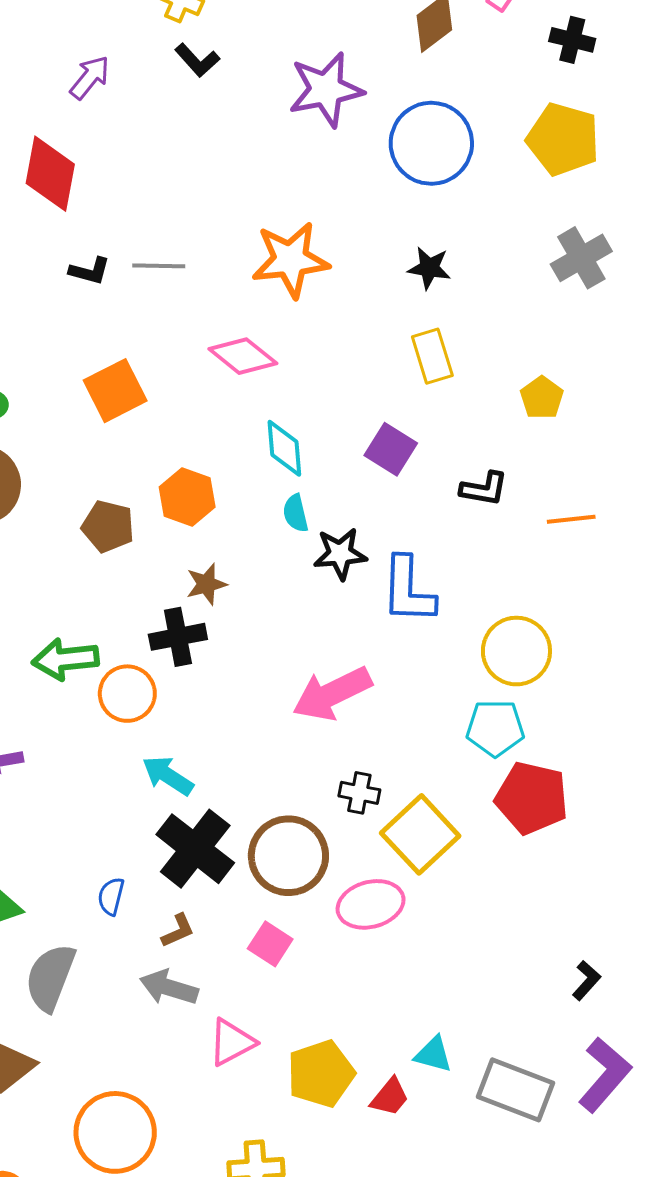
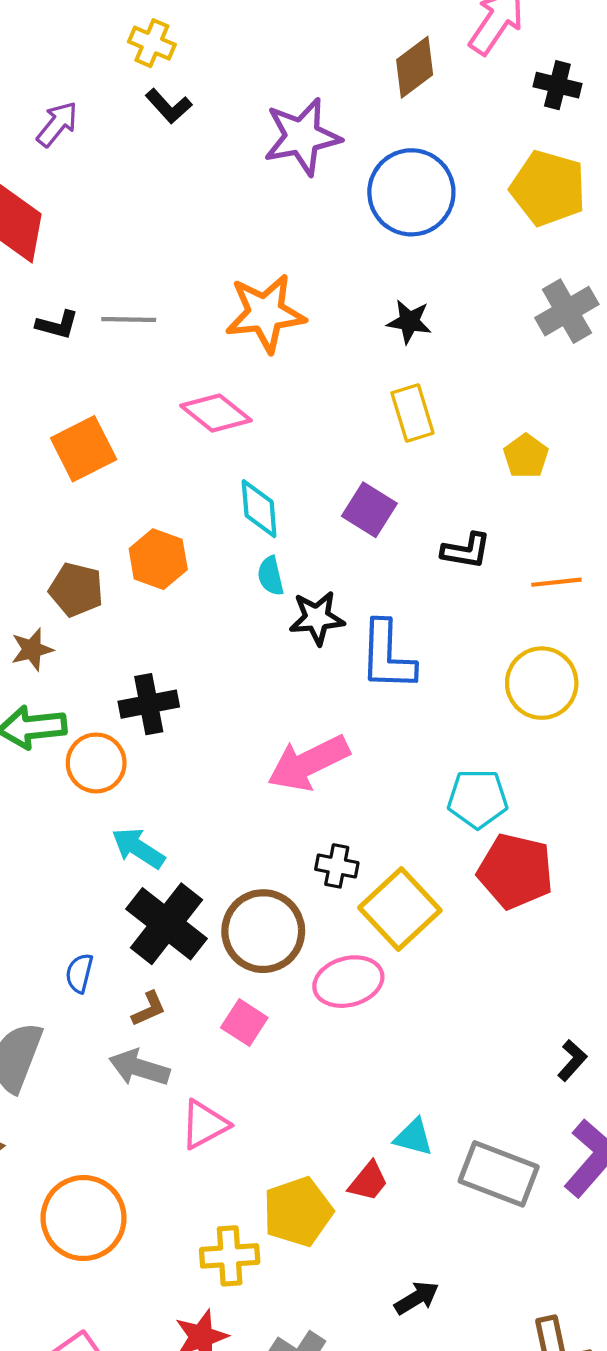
brown star: (206, 584) -> (32, 649), moved
yellow circle: (516, 651) -> (542, 683), moved
yellow pentagon: (321, 1074) -> (298, 1212), moved

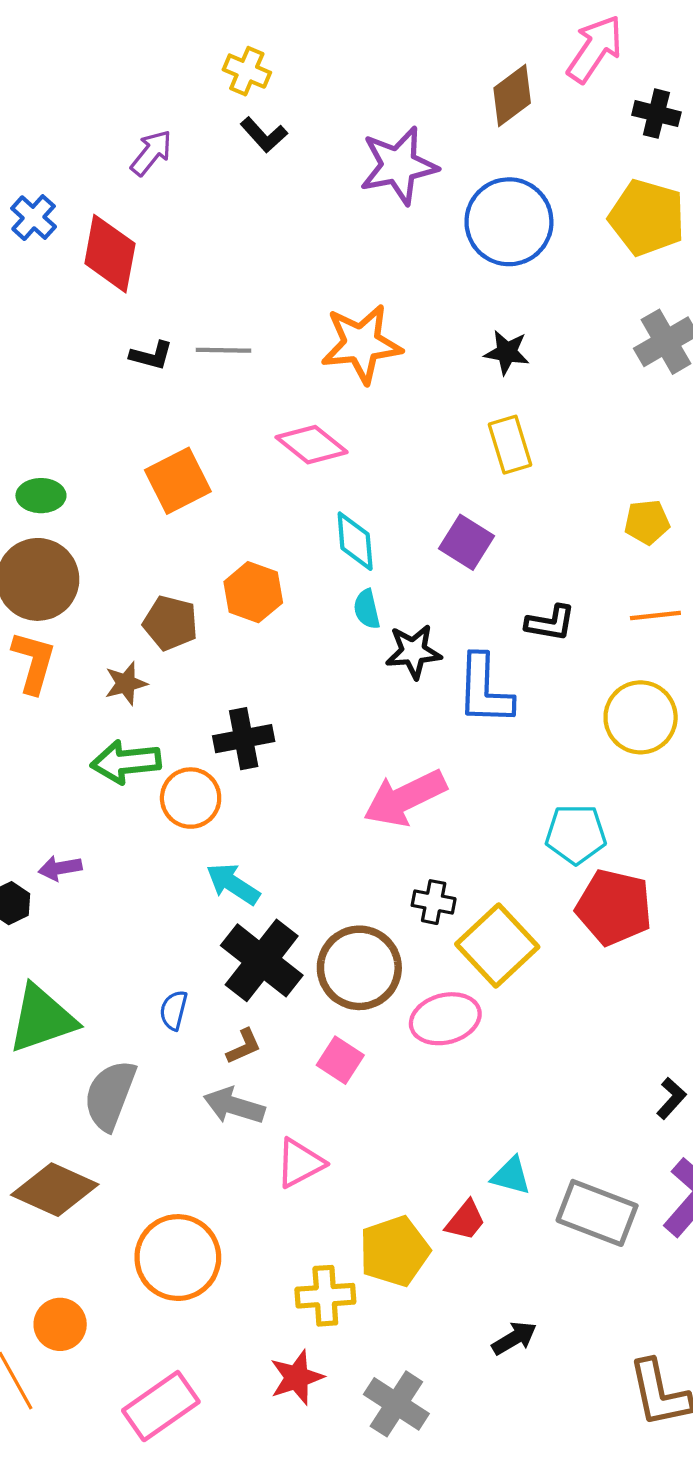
yellow pentagon: (526, 456) -> (647, 522), moved, turned 30
black L-shape: (466, 551) -> (550, 623), moved

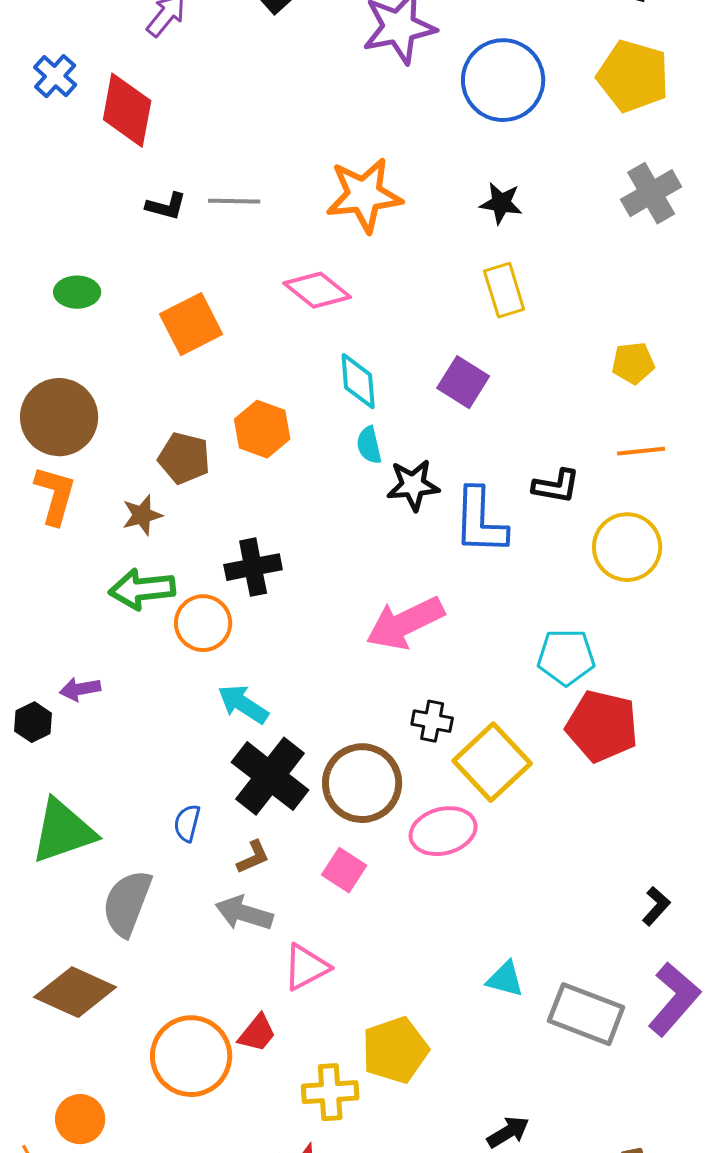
green ellipse: (41, 496) -> (77, 292), moved
black L-shape: (550, 623) -> (556, 486), moved
red trapezoid: (465, 1220) -> (257, 1033), moved

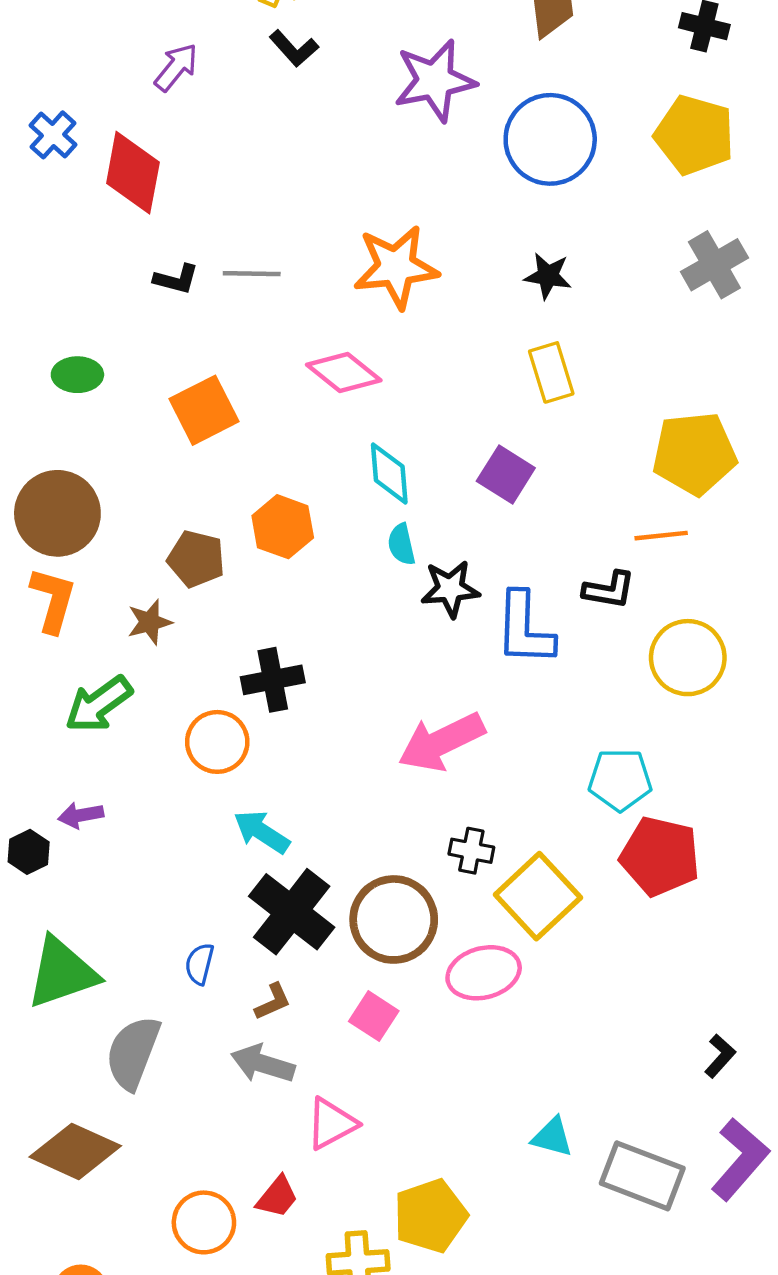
yellow pentagon: (633, 363) -> (694, 453), size x1.8
orange line: (641, 451) -> (661, 536), moved
green arrow: (142, 589) -> (99, 704), moved, turned -30
orange circle: (191, 1056) -> (204, 1222), size x0.7

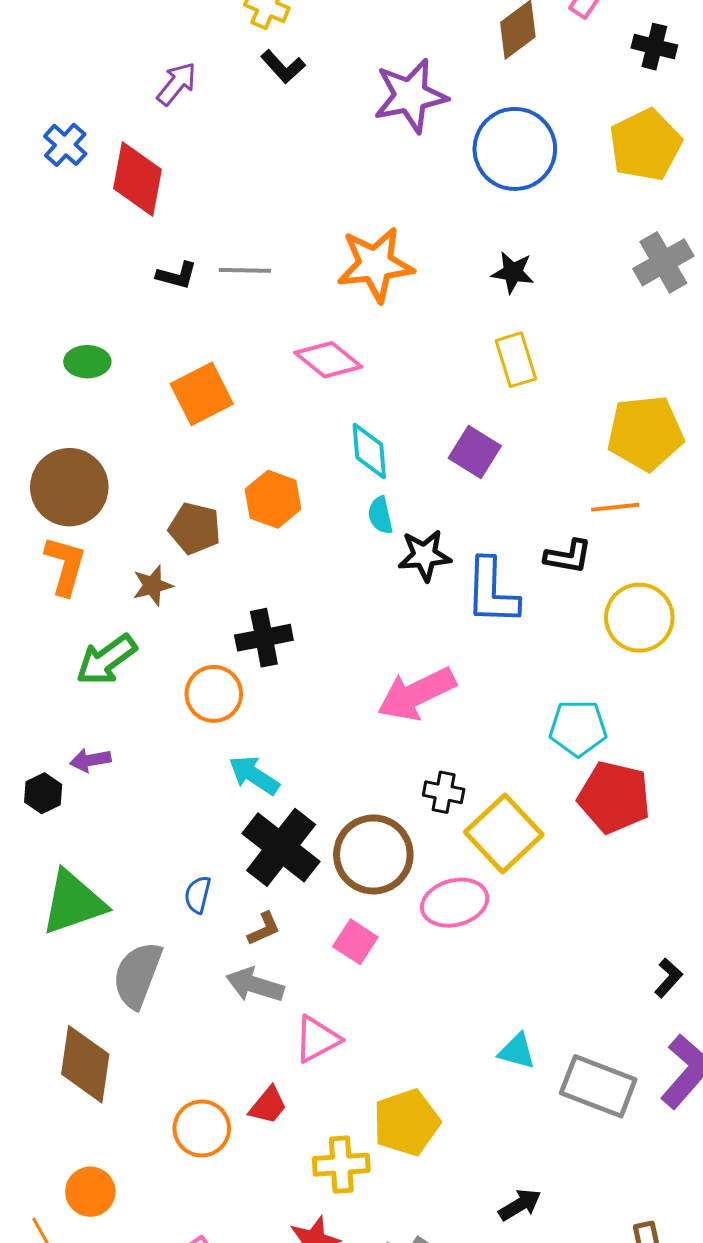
yellow pentagon: (694, 135) -> (645, 145), turned 30
brown diamond: (75, 1151) -> (85, 1064), turned 74

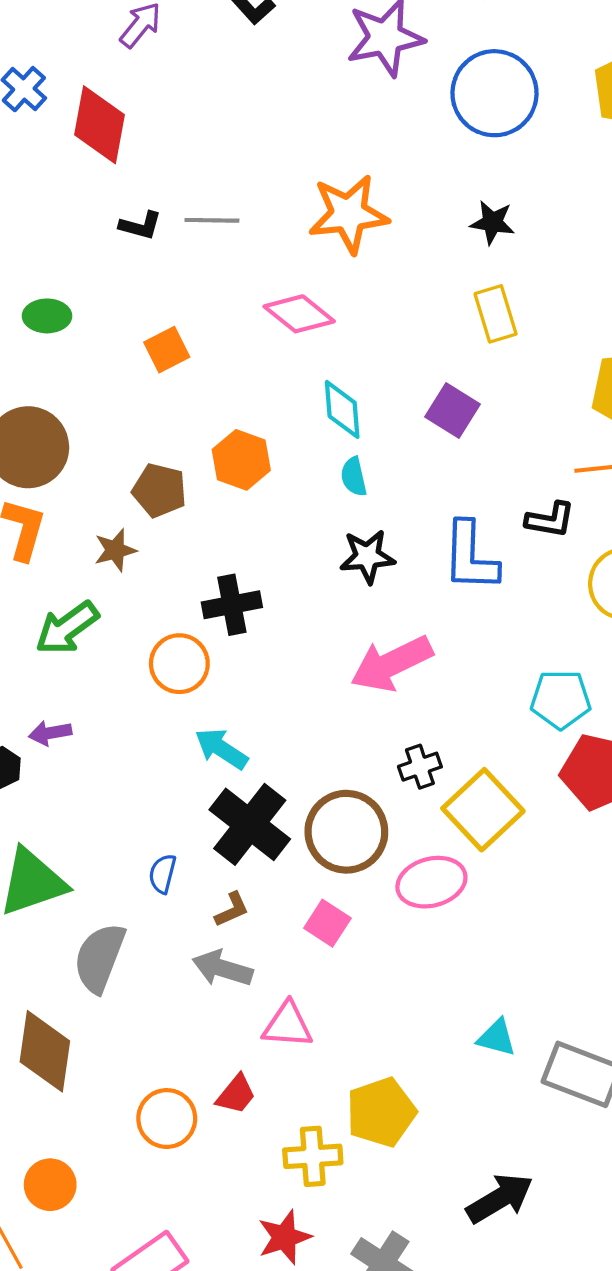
orange square: (202, 394) -> (167, 350), size x0.7
black star: (425, 555) -> (367, 557), moved
black cross: (444, 792) -> (420, 767), turned -30
pink triangle: (317, 1039) -> (288, 1025), turned 32
black arrow: (520, 1205) -> (500, 1198), size x1.5

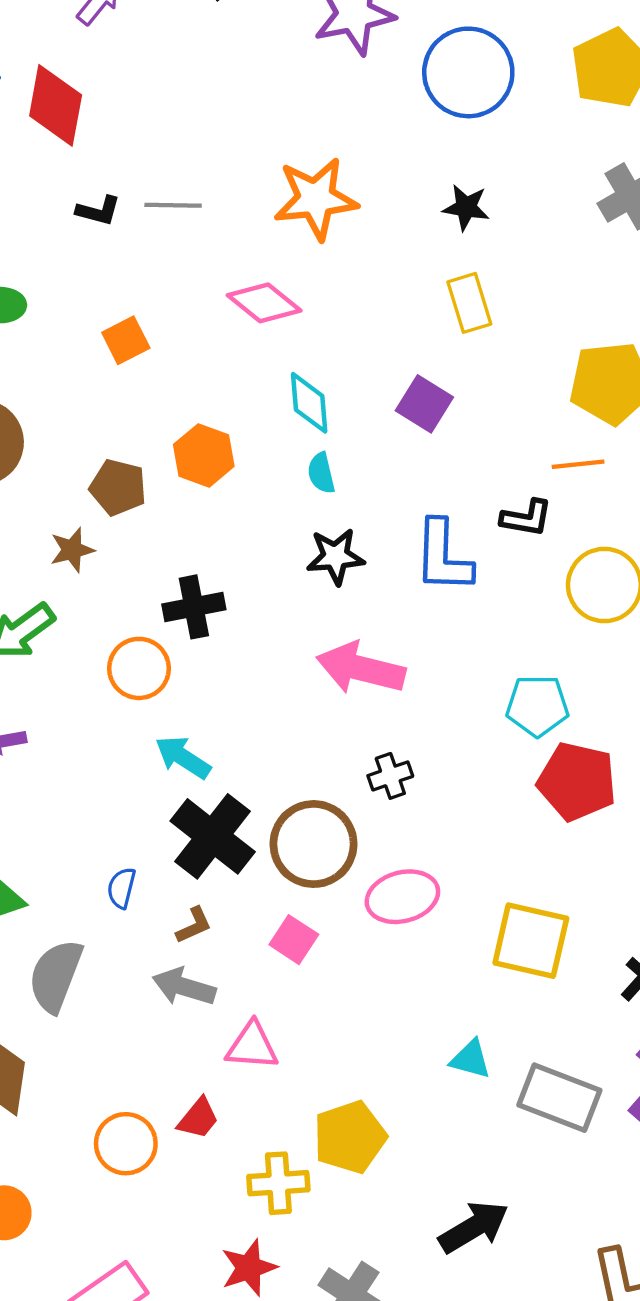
pink arrow: (392, 664) -> (361, 668), turned 40
yellow square: (483, 810) -> (531, 941), moved, turned -34

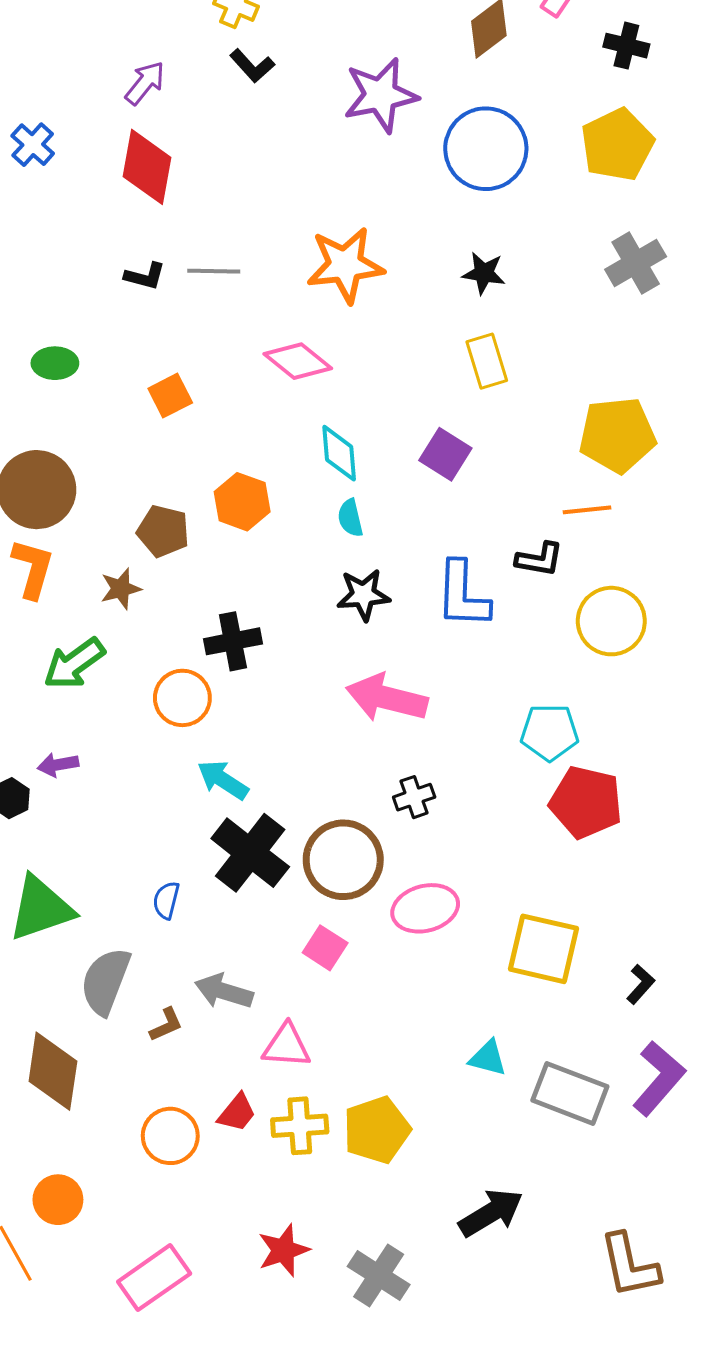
red diamond: (56, 105) -> (147, 167), moved
brown L-shape: (194, 925) -> (166, 1025), moved
yellow cross: (278, 1183) -> (300, 1126), moved

